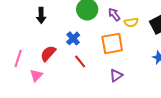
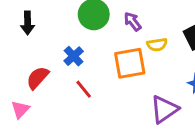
yellow semicircle: (131, 22) -> (157, 45), moved
purple triangle: (116, 75) -> (164, 109), moved, size x1.5

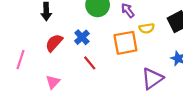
red semicircle: (38, 78) -> (54, 43), moved
pink triangle: (20, 109) -> (53, 82), moved

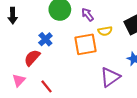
red semicircle: (54, 43) -> (32, 58), moved
red line: (90, 63) -> (46, 86), moved

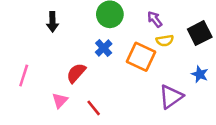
purple arrow: (88, 15) -> (155, 19), moved
blue cross: (45, 39) -> (104, 48), moved
orange square: (86, 44) -> (141, 57), turned 35

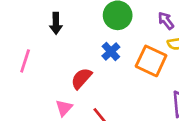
pink line: (24, 75) -> (25, 61), moved

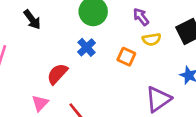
black arrow: (56, 23) -> (32, 19), turned -36
orange square: (151, 61) -> (126, 57), size x0.6

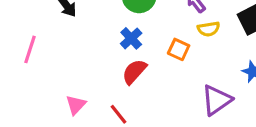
red semicircle: (57, 74) -> (134, 72), moved

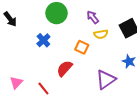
blue cross: (131, 38) -> (43, 40), moved
red semicircle: (134, 72) -> (65, 68), moved

